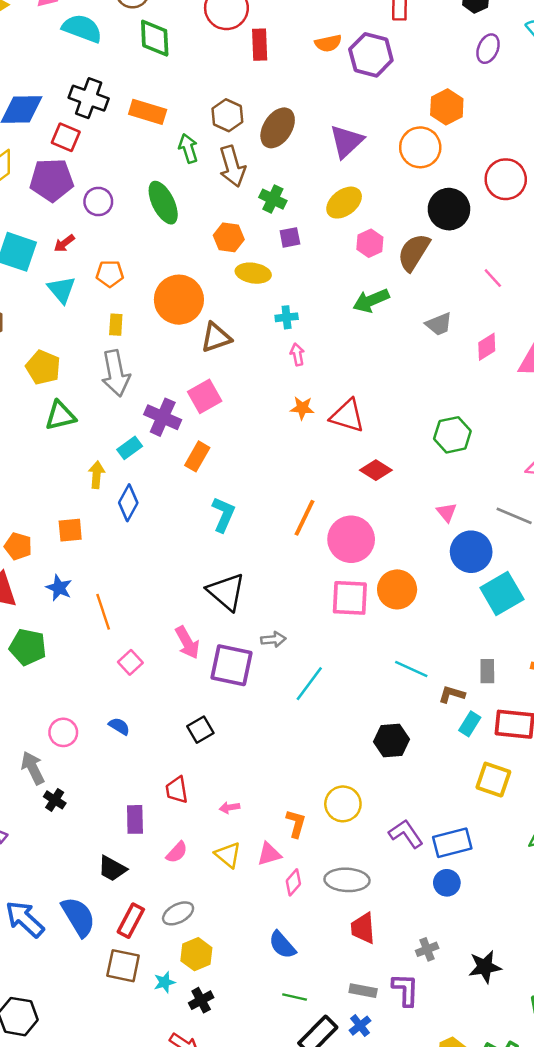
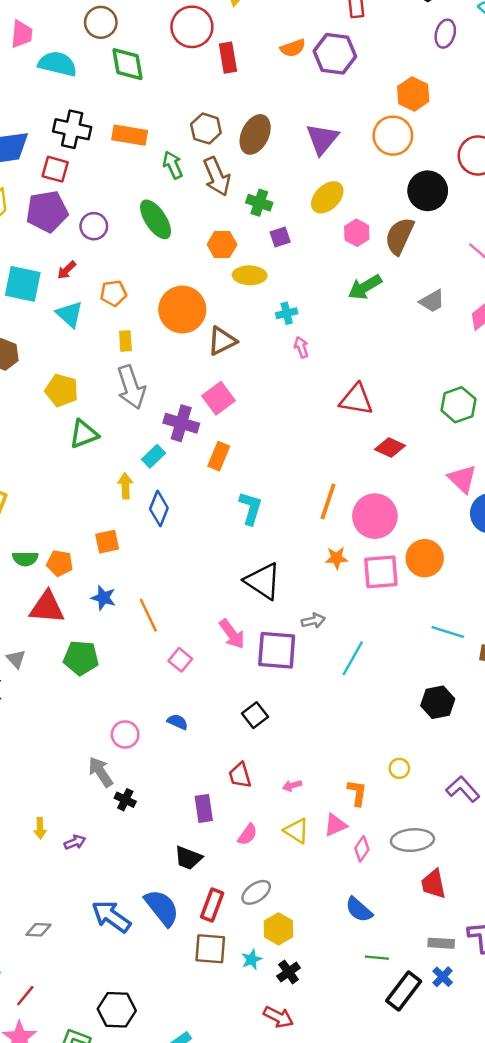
orange star: (302, 408) -> (337, 558), moved
pink triangle: (447, 512) -> (462, 479), size x1.5
yellow circle: (343, 804) -> (399, 768), size x0.6

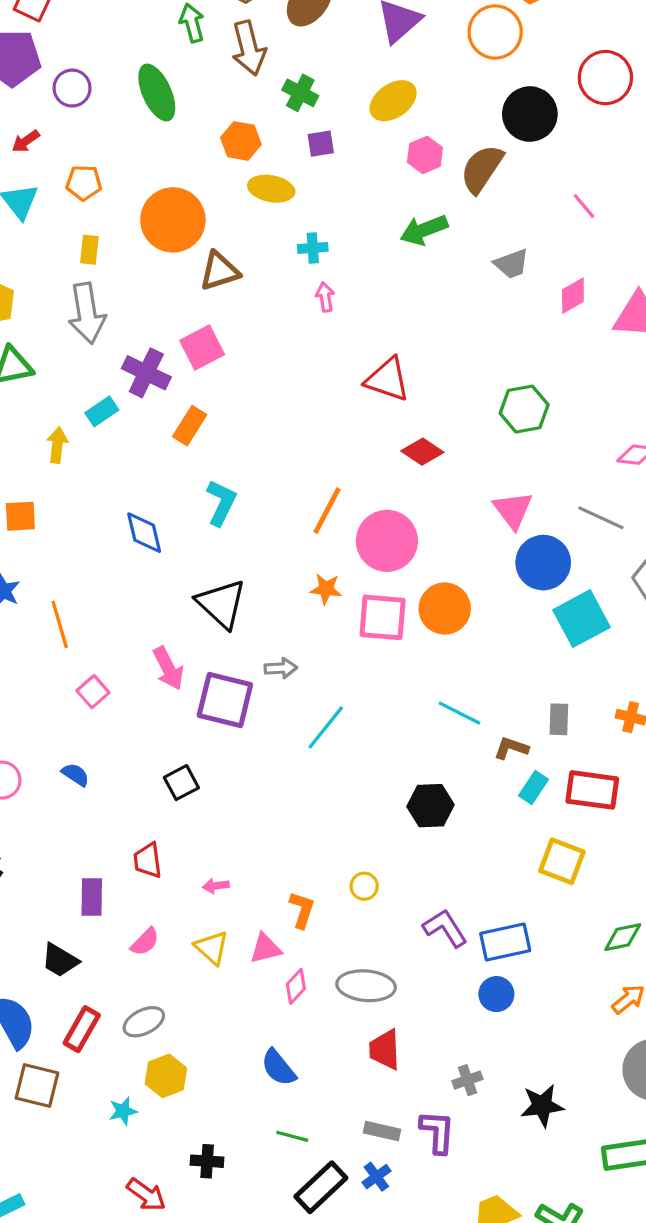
blue diamond: (159, 509) -> (144, 533), moved, turned -44
brown square: (210, 949) -> (37, 1085), moved
black cross: (289, 972) -> (207, 1161), moved, turned 30

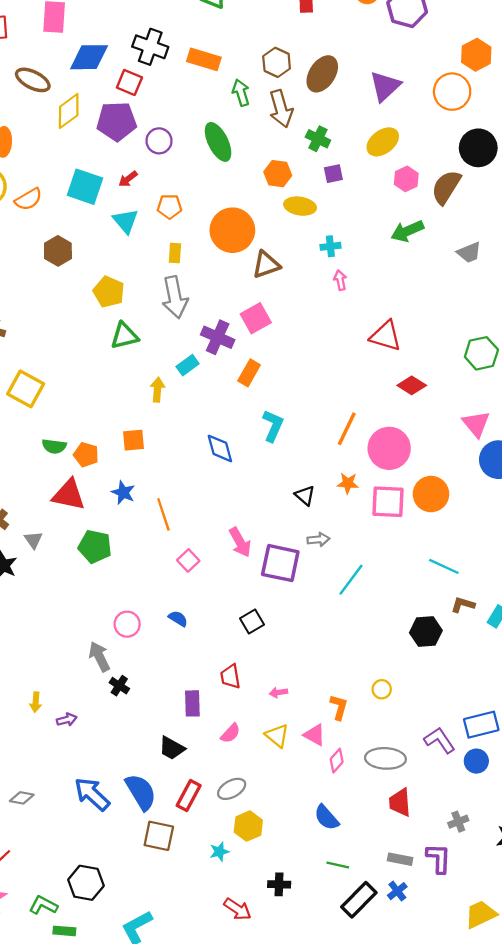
black triangle: (221, 604) -> (305, 496), moved, size x0.6
brown L-shape: (511, 748) -> (463, 605), moved
purple L-shape: (445, 928) -> (440, 740), moved
pink triangle: (265, 948) -> (315, 735), turned 45

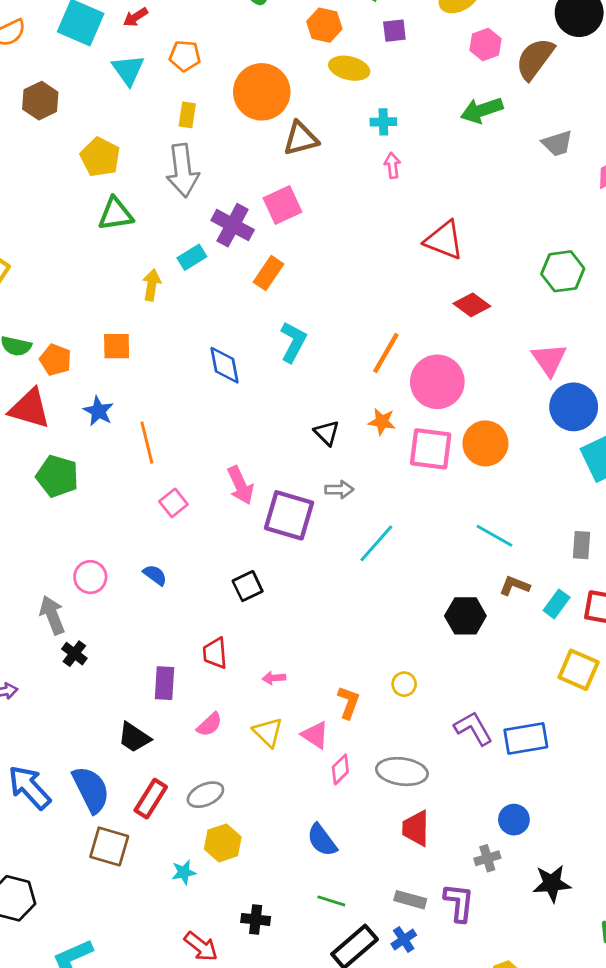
purple L-shape: (440, 740) -> (473, 728), moved
blue circle: (476, 761) -> (514, 820), moved

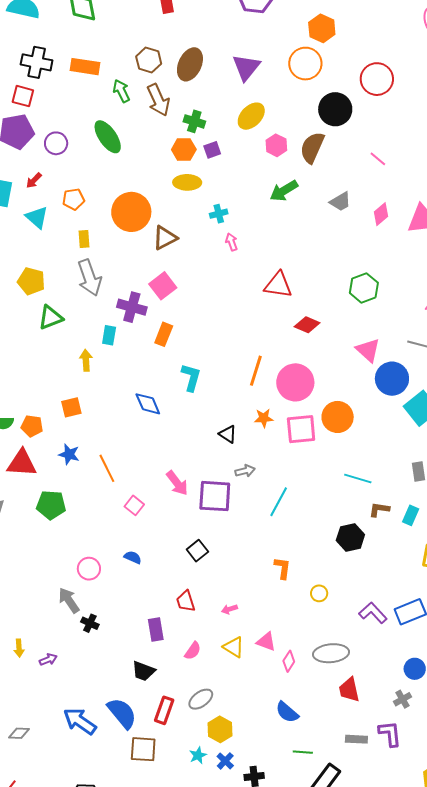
orange hexagon: (324, 25) -> (184, 150), moved
cyan rectangle: (192, 257) -> (109, 335), turned -36
orange L-shape: (349, 702) -> (282, 568), moved
blue cross: (404, 940) -> (225, 761), moved

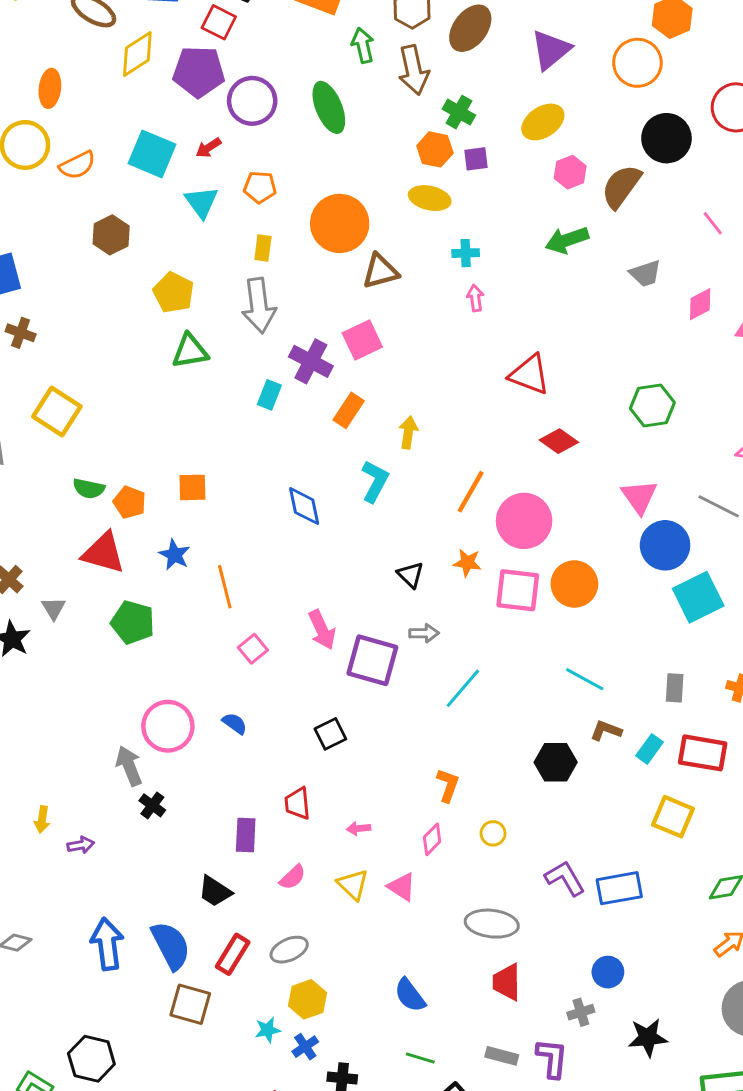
purple circle: (56, 143) -> (252, 101), size x1.4
yellow arrow: (86, 360) -> (408, 433), moved
pink circle: (89, 569) -> (168, 726), size x1.5
pink diamond: (289, 661) -> (432, 839), moved
blue arrow: (80, 721) -> (107, 944), turned 36

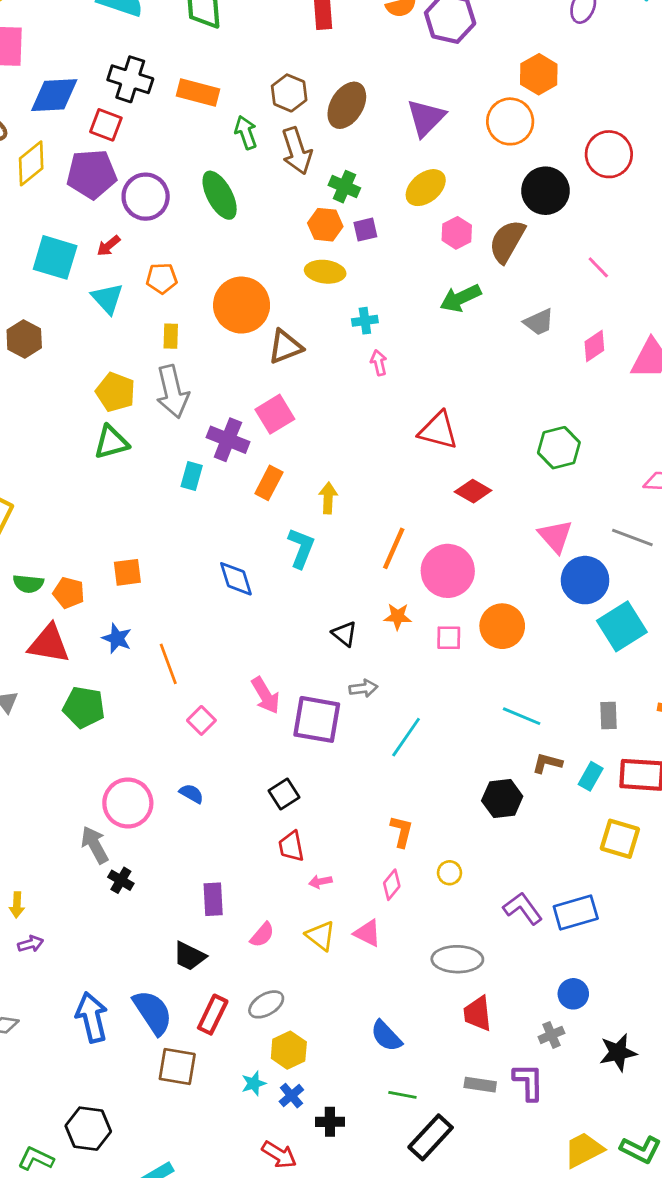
yellow pentagon: (174, 293) -> (116, 392), moved
pink square: (518, 590) -> (449, 638), size x0.6
red trapezoid: (298, 803) -> (291, 846), moved
purple arrow: (81, 845) -> (31, 944), moved

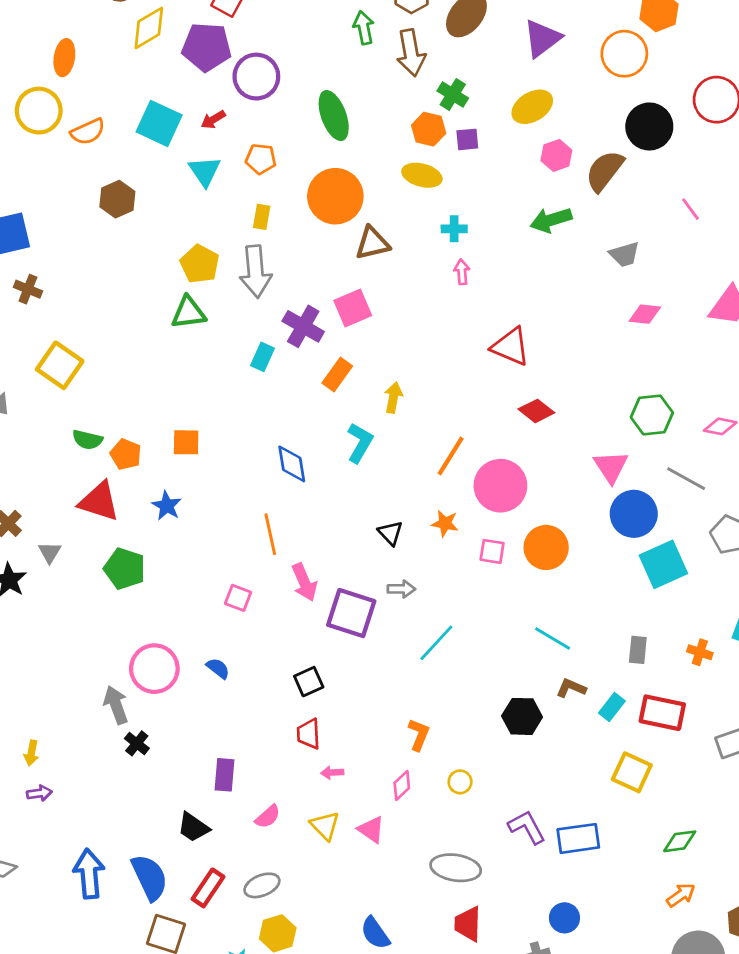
green ellipse: (220, 195) -> (334, 116), moved
pink diamond: (594, 346) -> (645, 314), moved, turned 32
green hexagon: (559, 448) -> (652, 415), moved
orange line: (168, 664) -> (270, 534), moved
pink square: (201, 720) -> (238, 598), turned -32

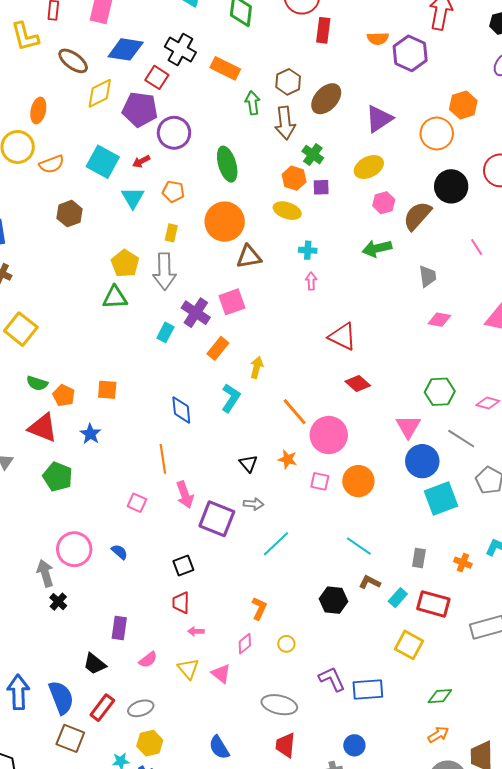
gray trapezoid: (624, 254) -> (428, 276), turned -85
orange line: (451, 456) -> (295, 412), turned -76

